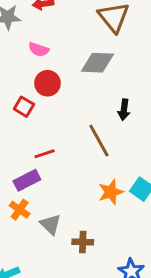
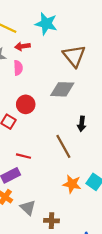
pink semicircle: (39, 49) -> (18, 68), moved, turned -112
red line: (45, 154) -> (24, 156), turned 32
orange star: (111, 192) -> (72, 184), turned 30

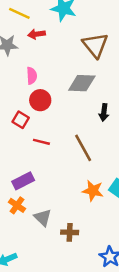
pink semicircle: (18, 68) -> (32, 76), moved
black arrow: (82, 124) -> (104, 112), moved
red line: (24, 156) -> (41, 142), moved

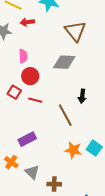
black arrow: (104, 112) -> (82, 96), moved
red line: (41, 142) -> (35, 100), moved
purple rectangle: (23, 181) -> (27, 139), moved

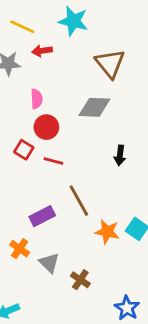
brown line: (65, 115) -> (79, 201), moved
brown cross: (54, 184) -> (80, 280), turned 32

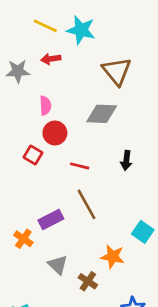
yellow line: (22, 27) -> (45, 26), moved
red line: (53, 161) -> (80, 166), moved
orange star: (107, 232) -> (113, 257), moved
orange cross: (20, 249) -> (23, 239), moved

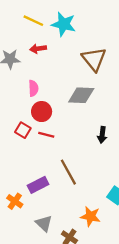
red line: (80, 166) -> (46, 135), moved

